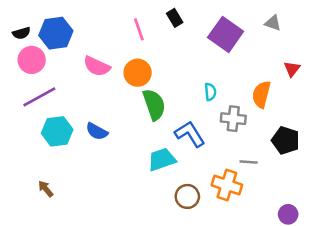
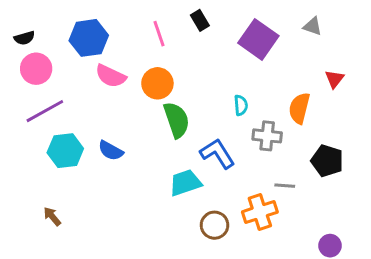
blue hexagon: (56, 33) -> (89, 38), moved
orange cross: (227, 185) -> (260, 212), turned -36

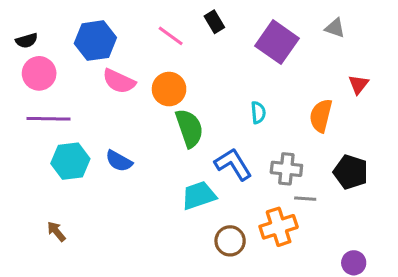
pink line: (159, 34) -> (171, 36), turned -35
purple line: (45, 111) -> (48, 119), turned 30
gray cross: (267, 136) -> (286, 169), moved

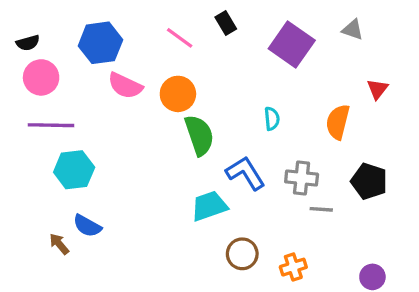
blue semicircle: (119, 161) -> (87, 226), moved
orange cross: (279, 227) -> (293, 267), moved, size x0.7

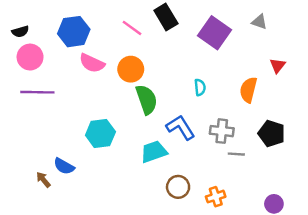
black rectangle: (226, 23) -> (166, 17), size x1.5
cyan hexagon: (74, 170) -> (100, 133), moved

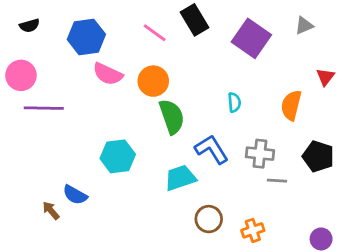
gray triangle: (259, 22) -> (304, 26), turned -42
black semicircle: (20, 32) -> (30, 26), moved
pink circle: (30, 57) -> (21, 75), moved

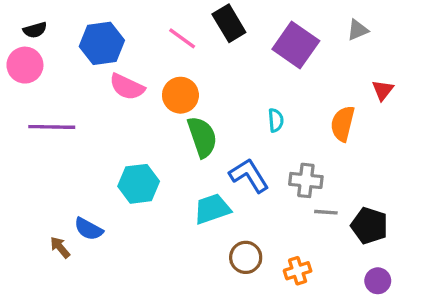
pink circle: (21, 75) -> (25, 65), moved
black pentagon: (318, 156) -> (369, 226), moved

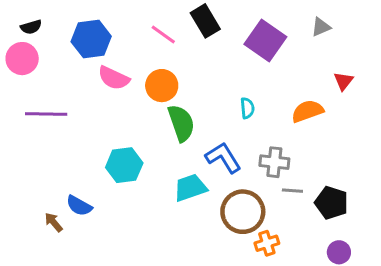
orange semicircle: (343, 124) -> (307, 111), turned 56
brown circle: (246, 257) -> (243, 212), moved, size x1.5

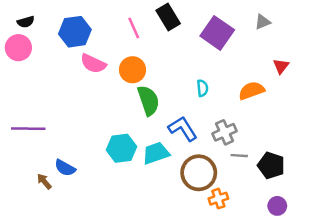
pink line: (163, 34) -> (134, 28), turned 30
purple line: (46, 114) -> (28, 129), moved
gray cross: (274, 162) -> (225, 132), turned -30
cyan hexagon: (124, 165) -> (121, 148), moved

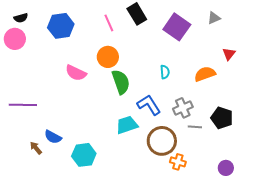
pink semicircle: (93, 64) -> (76, 73), moved
cyan hexagon: (121, 148) -> (84, 155), moved
black pentagon: (271, 165) -> (222, 118), moved
orange cross: (218, 199) -> (178, 162), turned 35

